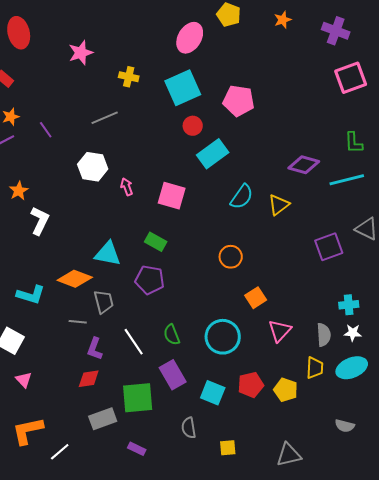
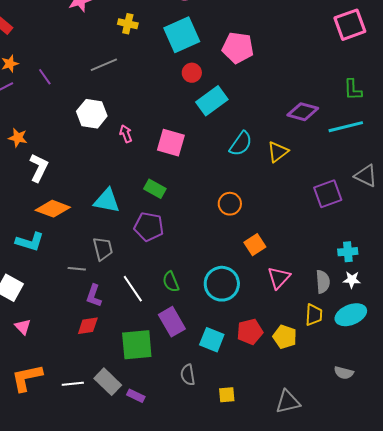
orange star: (19, 191) -> (18, 138), turned -30
orange diamond: (75, 279) -> (53, 209), moved
gray rectangle: (103, 419) -> (108, 382), moved, turned 64
white line: (60, 452) -> (73, 384), moved, turned 35

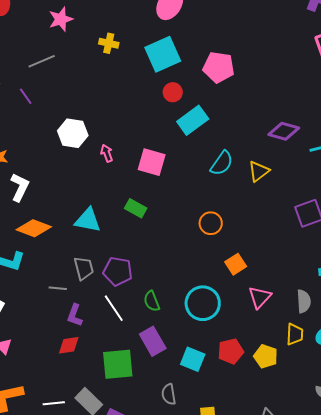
gray line: (104, 65) -> (42, 61), moved
purple pentagon: (149, 227) -> (118, 271), moved

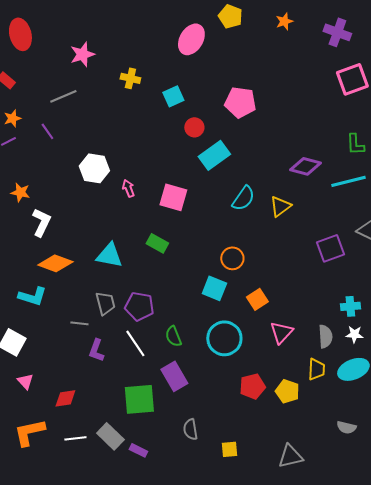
cyan square: (163, 54) -> (173, 96), moved, size x0.6
red diamond: (69, 345) -> (65, 398), moved
cyan square: (193, 359) -> (214, 288), moved

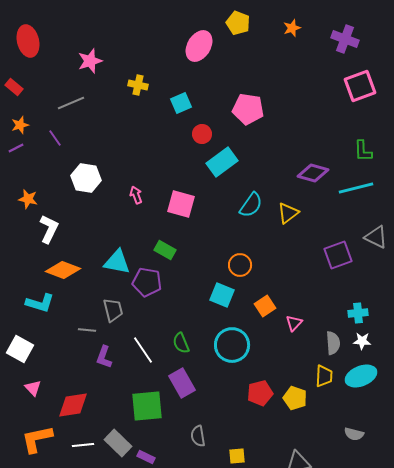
white hexagon: (94, 168) -> (86, 178), moved
purple pentagon: (139, 306) -> (147, 282), moved
pink triangle: (281, 332) -> (294, 323), moved, size x0.7
red diamond: (65, 398) -> (73, 405), size x1.4

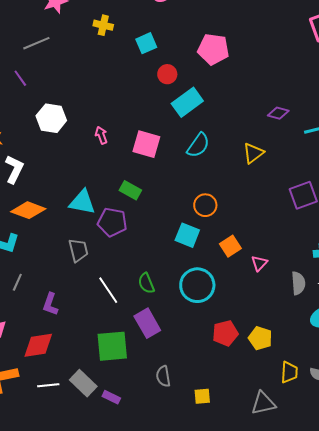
purple diamond: (313, 173) -> (278, 113), size x0.7
cyan semicircle: (251, 205) -> (198, 145), moved
gray line: (87, 330) -> (17, 282), moved, turned -72
purple L-shape: (104, 357) -> (50, 304), moved
yellow trapezoid: (324, 376) -> (289, 372), moved

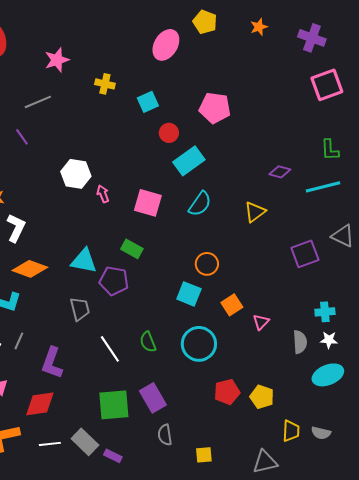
white hexagon: (51, 118) -> (76, 174), moved
purple L-shape: (50, 304) -> (52, 363), size x1.4
purple rectangle: (147, 323) -> (153, 398), moved

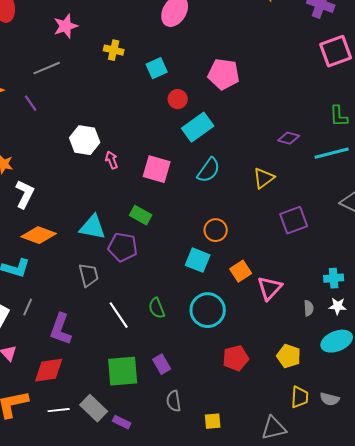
purple square: (305, 254) -> (294, 220), moved
pink triangle: (261, 322) -> (270, 288), size x1.5
gray semicircle: (300, 342) -> (309, 308), size x0.7
yellow pentagon: (262, 397) -> (289, 356), moved
purple rectangle: (153, 398) -> (162, 364), size x0.7

